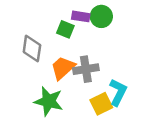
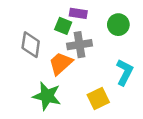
green circle: (101, 16) -> (118, 25), moved
gray cross: (86, 69) -> (79, 45), moved
cyan L-shape: (118, 92) -> (125, 72), moved

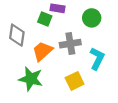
gray cross: (79, 45) -> (70, 44), moved

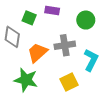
green square: (45, 19) -> (29, 18), moved

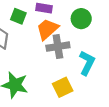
orange trapezoid: (37, 53) -> (47, 29), moved

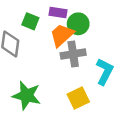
green circle: (81, 19) -> (78, 24), moved

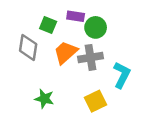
orange trapezoid: (62, 35) -> (66, 52), moved
green star: (27, 96) -> (44, 99), size x0.7

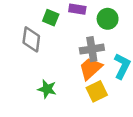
green circle: (96, 27) -> (108, 19), moved
orange trapezoid: (66, 52) -> (91, 68), moved

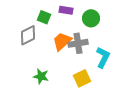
gray diamond: (31, 39) -> (28, 35), turned 55
orange trapezoid: (91, 68) -> (62, 41), moved

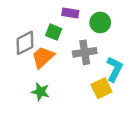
green square: (44, 17) -> (54, 32), moved
orange trapezoid: (62, 41) -> (43, 57), moved
yellow square: (82, 78) -> (101, 88), moved

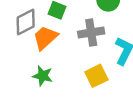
yellow square: (101, 88) -> (96, 76), moved

